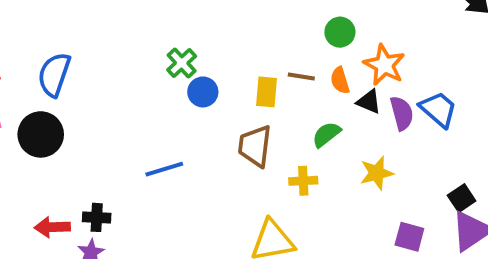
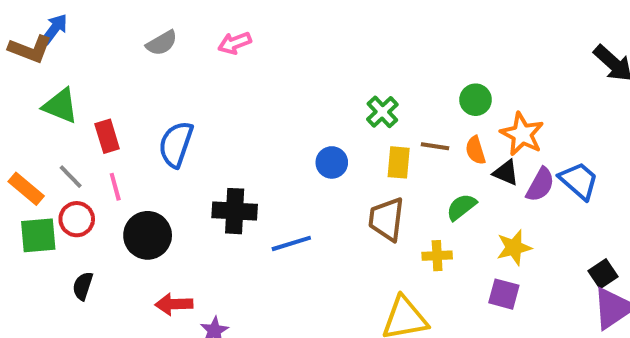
green cross: (182, 63) -> (382, 112), moved
purple semicircle: (402, 113) -> (540, 185), turned 44
black circle: (41, 134) -> (148, 235), moved
black cross: (97, 217) -> (235, 211), moved, size x1.5
purple square: (409, 237) -> (504, 294), moved

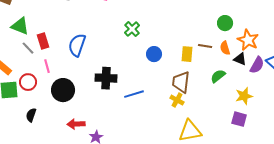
green cross: (382, 112) -> (132, 29), moved
gray line: (71, 177) -> (28, 48), moved
yellow cross: (437, 256) -> (177, 100), moved, turned 32

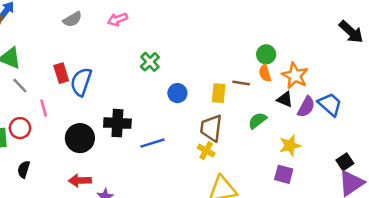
red rectangle: (43, 41) -> (61, 73), moved
orange semicircle: (225, 48) -> (265, 73), moved
black circle: (63, 90) -> (80, 138), moved

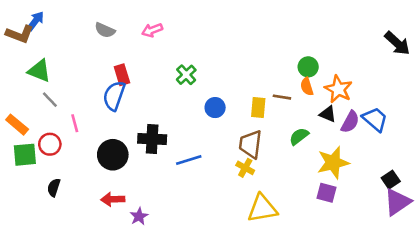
gray semicircle: (72, 19) -> (105, 30), turned 54
red rectangle: (61, 73) -> (122, 75), moved
yellow star: (290, 146) -> (333, 163), size x1.4

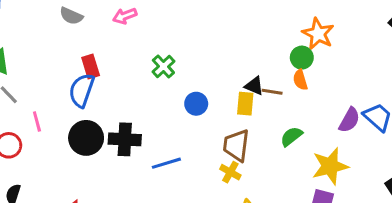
orange star: (338, 89) -> (318, 34), moved
black triangle: (328, 114) -> (254, 86), moved
black circle: (113, 155) -> (86, 138), moved

